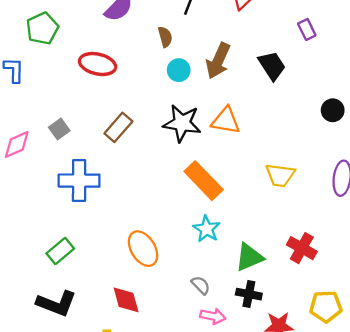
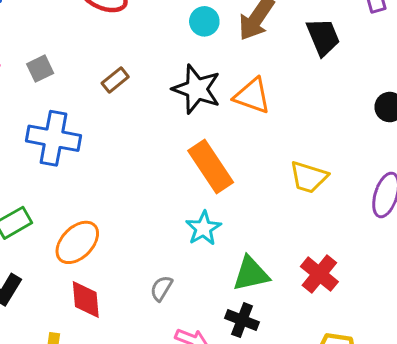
brown rectangle: (118, 127) -> (115, 80), size x0.7
orange ellipse: (143, 249) -> (77, 242), moved, turned 66
gray semicircle: (201, 285) -> (161, 288), moved, turned -114

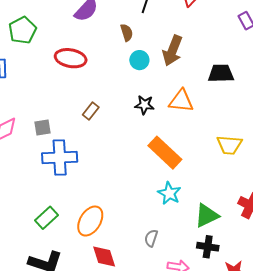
black trapezoid: (323, 37) -> (221, 73), moved, turned -56
gray square: (40, 69) -> (42, 128), moved, turned 30
black star: (197, 89) -> (144, 105), size x0.6

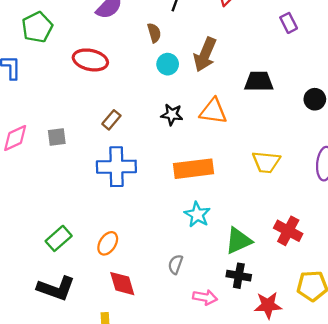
orange rectangle: (165, 153) -> (193, 169), turned -52
blue cross: (60, 157) -> (116, 167), moved
orange ellipse: (90, 221) -> (108, 243), size x0.7

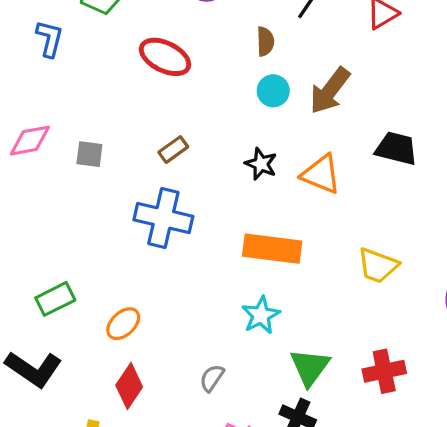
red cross: (288, 231) -> (384, 371), turned 36
green triangle: (238, 241) -> (310, 367), turned -44
red diamond: (122, 284) -> (129, 386), turned 36

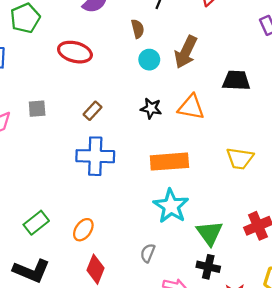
gray square: (89, 154) -> (37, 109), moved
cyan star: (261, 315) -> (171, 206), size x1.4

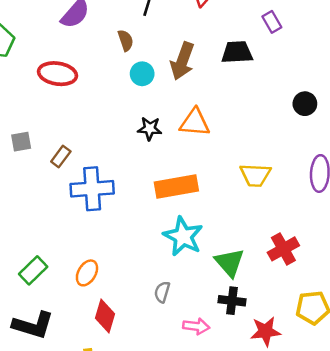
black trapezoid: (236, 80) -> (237, 52), moved
brown rectangle: (93, 111) -> (61, 156), moved

